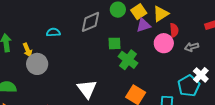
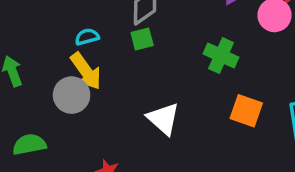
green square: (115, 43) -> (142, 39), moved
yellow arrow: (27, 50) -> (86, 71), moved, size x1.6

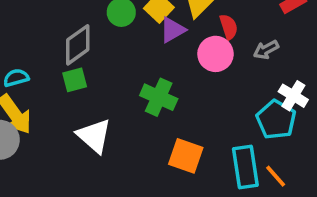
white triangle: (163, 119) -> (94, 136), moved

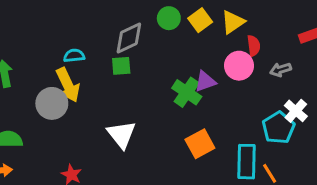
purple triangle: (173, 30) -> (205, 81), moved
white triangle: (94, 136) -> (121, 134), moved
orange square: (186, 156) -> (200, 144), turned 32

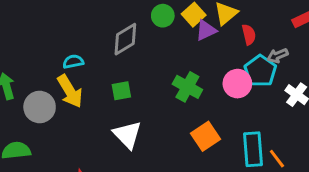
green square: (121, 66) -> (121, 91), moved
pink circle: (239, 66) -> (237, 84), moved
purple triangle: (205, 81) -> (206, 30), moved
gray circle: (52, 103) -> (40, 107), moved
cyan pentagon: (278, 128) -> (260, 71), moved

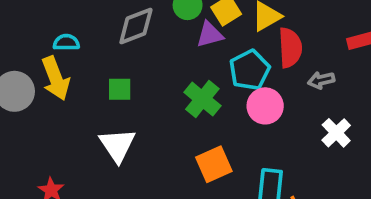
purple triangle: (206, 30) -> (210, 35), moved
red semicircle: (249, 35) -> (290, 48), size x1.5
cyan pentagon: (260, 71) -> (250, 70), moved

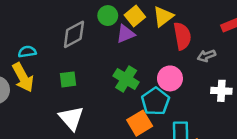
cyan pentagon: (250, 70) -> (155, 101), moved
white cross: (336, 133) -> (221, 91), turned -36

